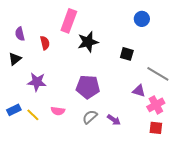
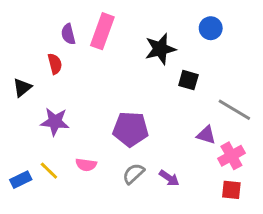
purple semicircle: (20, 34) -> (68, 34), moved
black star: (88, 42) -> (160, 49), moved
red semicircle: (45, 43) -> (55, 64), moved
blue rectangle: (14, 110) -> (21, 180), moved

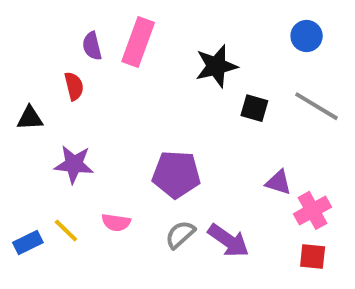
blue circle: (211, 28) -> (307, 36), moved
black triangle: (22, 88) -> (30, 118), turned 36
gray line: (234, 110) -> (317, 106), moved
purple arrow: (169, 178) -> (228, 240), size x1.5

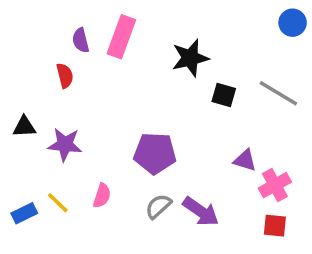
blue circle: (307, 36) -> (293, 23), moved
black triangle: (30, 118) -> (24, 127), moved
pink semicircle: (116, 222) -> (102, 196), turned -80

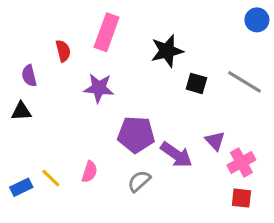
purple semicircle: (81, 40) -> (29, 76), moved
red semicircle: (65, 76) -> (63, 51), moved
purple star: (65, 144) -> (99, 88), moved
purple triangle: (245, 160) -> (215, 141), turned 30
purple arrow: (201, 212) -> (176, 155), moved

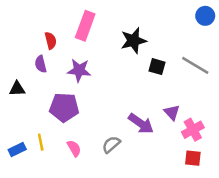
purple semicircle: (29, 76) -> (41, 64), moved
purple pentagon: (136, 135) -> (64, 107), moved
pink semicircle: (90, 172) -> (74, 148), moved, turned -49
yellow line: (51, 178) -> (41, 142), turned 35

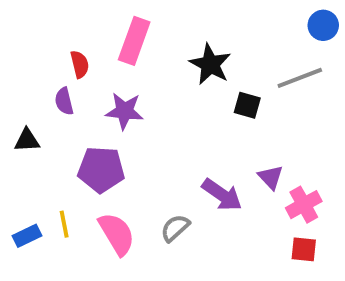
black star: (133, 41) -> (210, 64), turned -30
gray line: (195, 65) -> (300, 78), moved, turned -52
pink semicircle: (74, 148) -> (117, 234), size x1.6

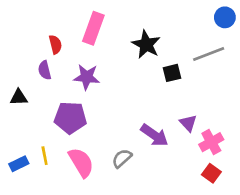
black square: (247, 105) -> (172, 73), turned -30
red square: (304, 249) -> (211, 173), turned 30

